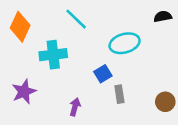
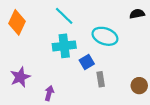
cyan ellipse: (125, 43) -> (105, 36), turned 35
cyan cross: (53, 55) -> (64, 46), moved
purple arrow: (75, 107) -> (49, 93), moved

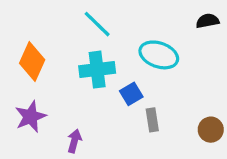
orange diamond: (17, 22) -> (32, 61), moved

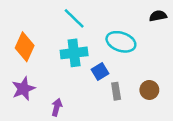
brown circle: (211, 130) -> (149, 90), moved

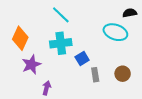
cyan ellipse: (121, 42) -> (115, 32), moved
purple star: (23, 89) -> (31, 65), moved

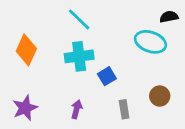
purple star: (31, 65) -> (25, 108), moved
gray rectangle: (95, 75) -> (124, 109), moved
purple arrow: (47, 88) -> (77, 109), moved

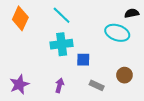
orange diamond: (26, 50) -> (20, 18), moved
blue square: (107, 76) -> (83, 60), turned 32
gray rectangle: (124, 109) -> (97, 85), turned -56

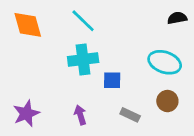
orange diamond: (20, 18) -> (28, 25), turned -40
cyan ellipse: (117, 33) -> (165, 62), moved
purple arrow: (60, 85) -> (80, 115), turned -32

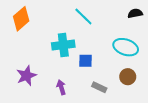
cyan line: (83, 21) -> (83, 17), moved
orange diamond: (28, 25) -> (21, 19), turned 65
purple star: (26, 113) -> (26, 76), moved

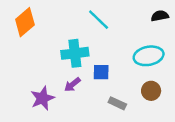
cyan ellipse: (126, 47) -> (149, 56), turned -30
purple star: (26, 76) -> (42, 98), moved
purple arrow: (61, 87) -> (72, 85), moved, turned -112

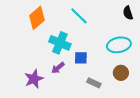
black semicircle: (160, 16) -> (128, 13), turned -96
orange diamond: (25, 22) -> (37, 18), moved
cyan cross: (75, 53) -> (60, 43), turned 30

